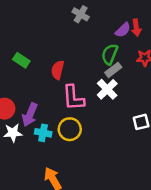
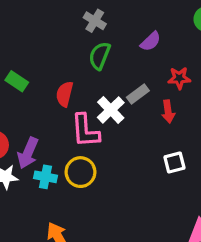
red arrow: (136, 28) -> (168, 112), moved
green semicircle: (110, 54) -> (100, 56), moved
white cross: (107, 89) -> (111, 110), moved

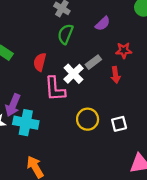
white square: (174, 163) -> (119, 124), moved
yellow circle: (80, 172) -> (88, 119), moved
cyan cross: (45, 177) -> (26, 123), size x1.5

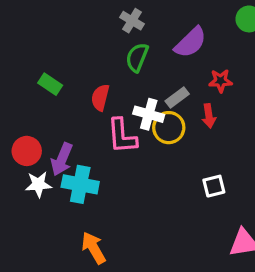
purple semicircle: (103, 24) -> (190, 42), size x1.5
white cross: (74, 74) -> (149, 114), turned -30
yellow circle: (88, 119) -> (169, 128), moved

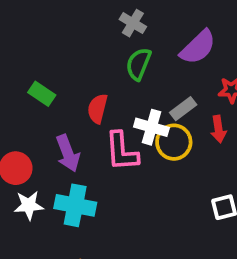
purple arrow: (62, 159) -> (68, 153), moved, turned -44

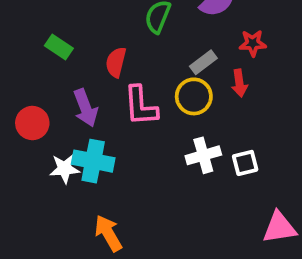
white cross: (151, 127) -> (203, 155), moved, turned -32
white star: (29, 205) -> (65, 169), moved

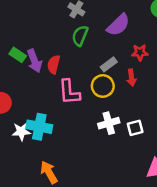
purple arrow: (86, 108) -> (34, 61), moved

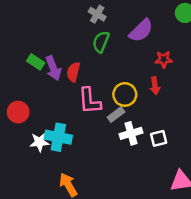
gray rectangle: (109, 64) -> (116, 115), moved

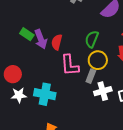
green semicircle: (101, 42) -> (92, 39), moved
gray rectangle: (116, 115) -> (91, 76), turned -32
white star: (39, 142) -> (19, 95), moved

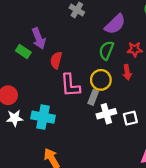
purple arrow: (41, 39) -> (39, 38), moved
green semicircle: (92, 39) -> (106, 50), moved

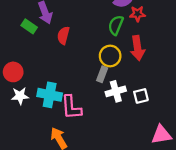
red star: (135, 49) -> (137, 14), moved
red arrow: (127, 72) -> (137, 48), size x1.5
pink L-shape: (70, 85) -> (71, 107), moved

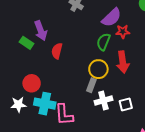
red circle: (13, 72) -> (32, 83), moved

